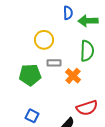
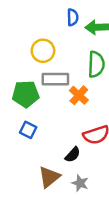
gray rectangle: (54, 63) -> (55, 79), size x1.5
blue square: (32, 116) -> (28, 130), moved

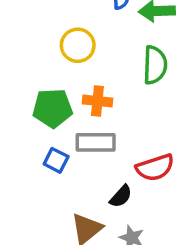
gray rectangle: (55, 79) -> (96, 142), moved
orange cross: (79, 95) -> (97, 101), moved, turned -36

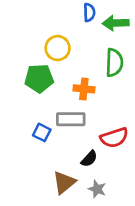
orange cross: (97, 101) -> (84, 89), moved
green pentagon: (52, 108) -> (39, 78), moved

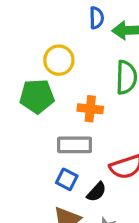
blue square: (42, 132) -> (67, 179), moved

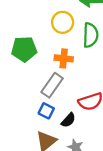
yellow circle: (59, 60) -> (63, 22), moved
gray rectangle: (75, 145) -> (52, 85), turned -55

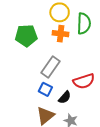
orange cross: (64, 58) -> (61, 34), moved

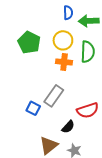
green pentagon: (26, 36) -> (29, 42), moved, turned 30
blue square: (45, 89) -> (33, 108), moved

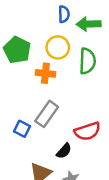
orange cross: (64, 62) -> (45, 73), moved

